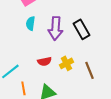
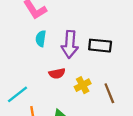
black rectangle: (81, 29) -> (100, 46), turned -54
red semicircle: (44, 61) -> (57, 73), moved

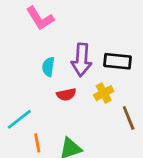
cyan semicircle: (41, 39) -> (48, 67), moved
yellow cross: (83, 85) -> (104, 93), moved

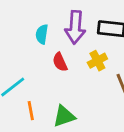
red semicircle: (66, 94) -> (60, 62), turned 78

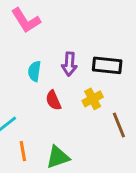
purple arrow: (75, 27) -> (69, 64), size x0.7

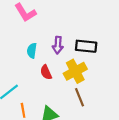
yellow cross: (93, 99) -> (75, 71), size x1.5
brown line: (119, 125) -> (80, 97), moved

